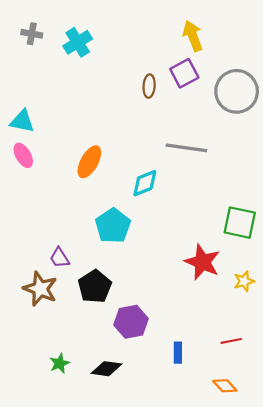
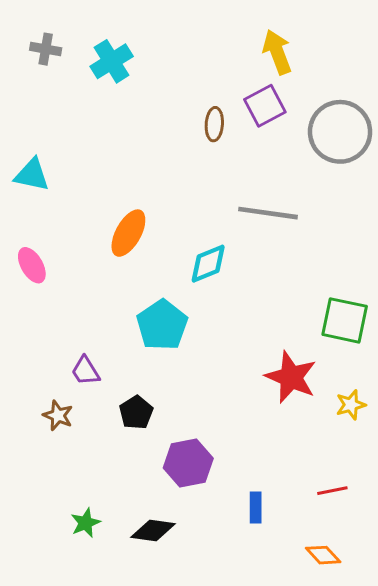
pink ellipse: (23, 155) -> (32, 265), moved
black pentagon: (95, 287) -> (136, 412), size x0.7
brown star: (40, 289) -> (58, 415), size x0.6

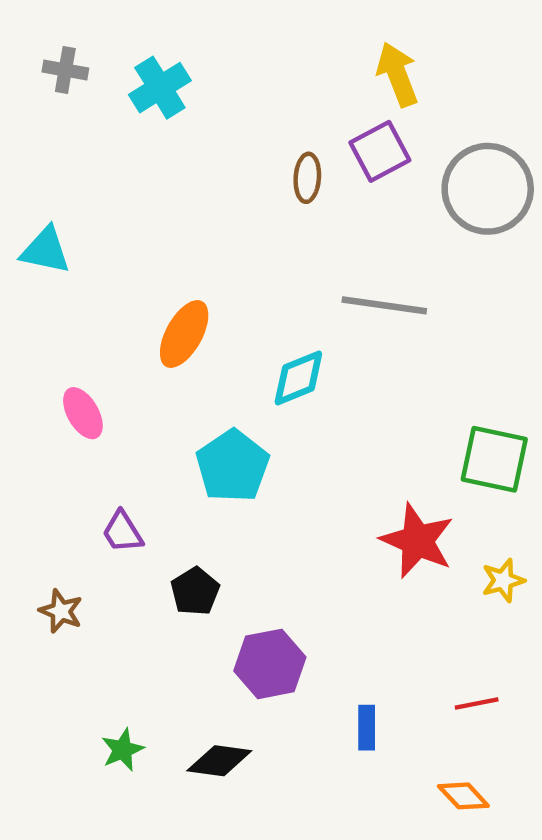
pink ellipse: (32, 265) -> (83, 413), moved
brown star: (58, 415) -> (61, 611), moved

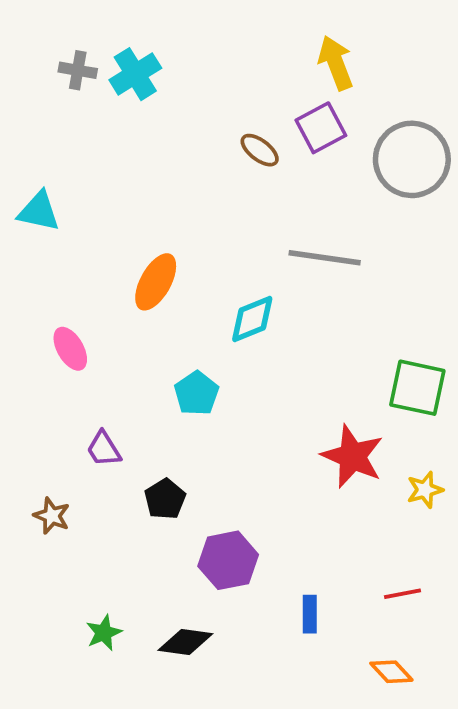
gray cross: (65, 70) -> (78, 70), moved
brown ellipse: (307, 178) -> (260, 150), turned -57
cyan pentagon: (233, 466) -> (197, 393), size x0.7

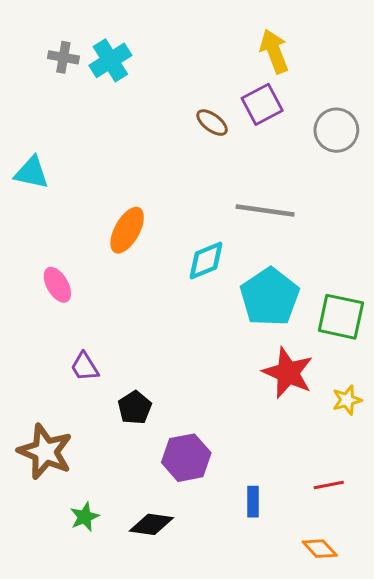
gray circle: (412, 159) -> (336, 130), size x0.7
cyan pentagon: (197, 393) -> (270, 297), moved, size x1.6
brown star: (52, 516) -> (45, 452), moved, size x1.8

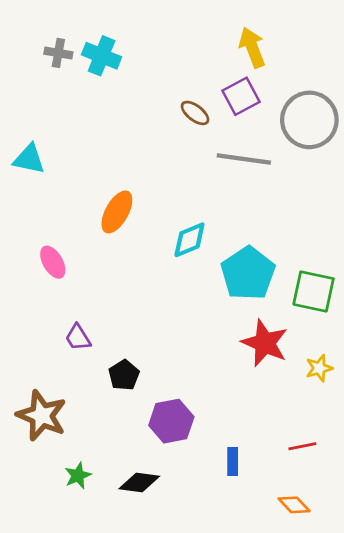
cyan cross: (110, 60) -> (102, 56), turned -36
gray circle: (336, 130) -> (309, 120), size x1.4
gray line: (265, 210) -> (244, 159), moved

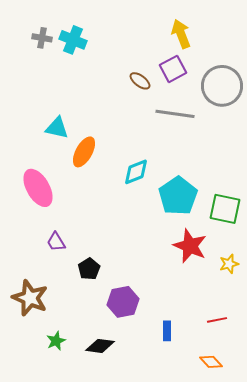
cyan triangle: (29, 159) -> (57, 128), moved
pink ellipse: (53, 262) -> (38, 188), size x1.6

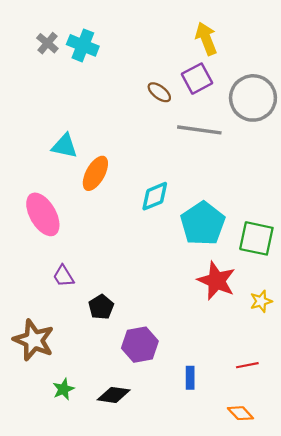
gray cross: (42, 38) -> (47, 43), turned 30

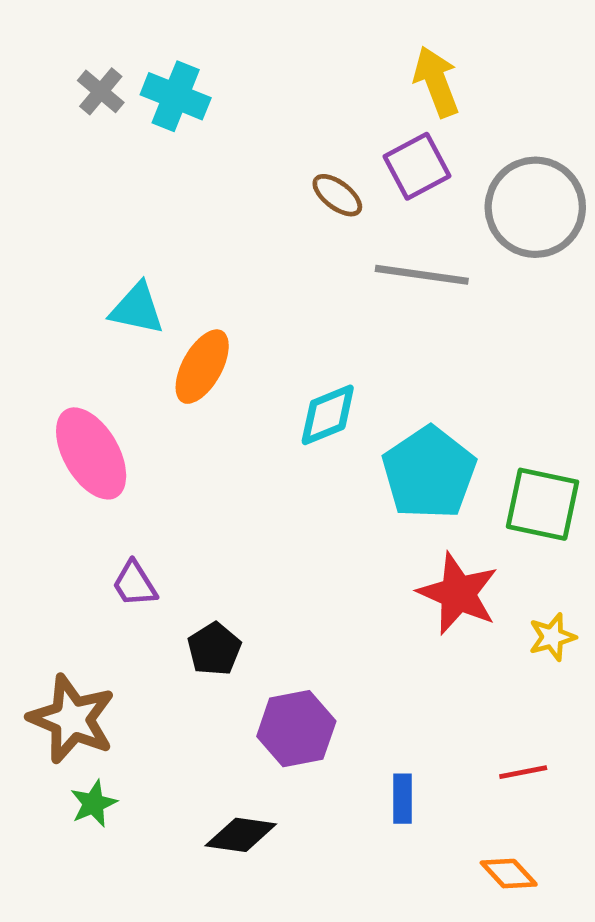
green star: (63, 389) -> (94, 804), moved

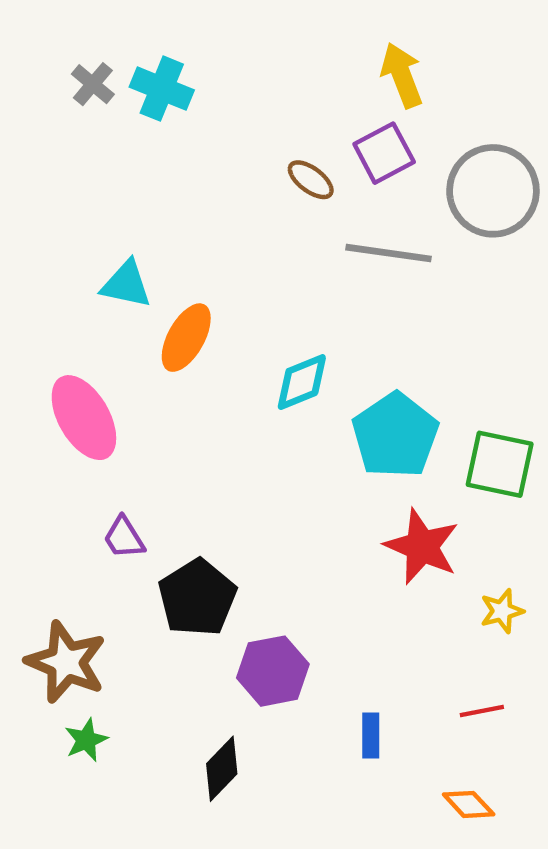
yellow star: (552, 637) -> (502, 611), moved
black pentagon: (214, 649) -> (197, 598), size x1.6
black diamond: (241, 835) -> (222, 769), turned -54

